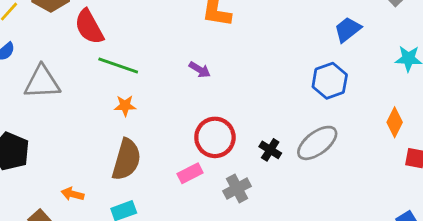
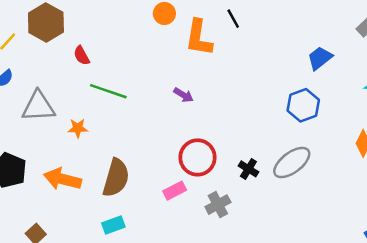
red semicircle: (89, 27) -> (82, 56), size x0.6
orange star: (125, 106) -> (78, 128), moved
orange arrow: (73, 194) -> (62, 179), moved, size x1.8

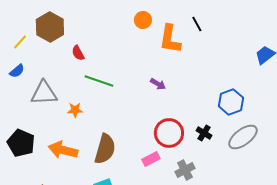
blue hexagon: (303, 105) -> (231, 102), moved
black cross: (248, 169) -> (204, 133), moved

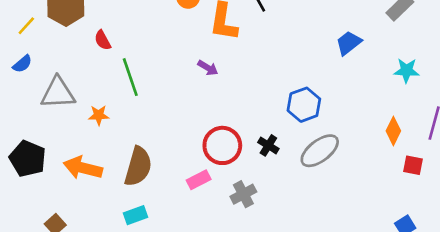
green line: (99, 81) -> (130, 77), turned 52
purple arrow: (158, 84) -> (208, 68), moved

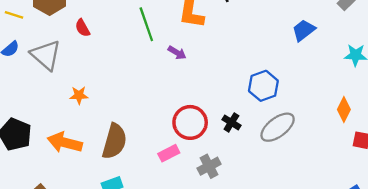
yellow line: (26, 26) -> (14, 15), turned 66
green line: (130, 77) -> (146, 24), moved
gray triangle: (58, 93) -> (46, 55), moved, turned 44

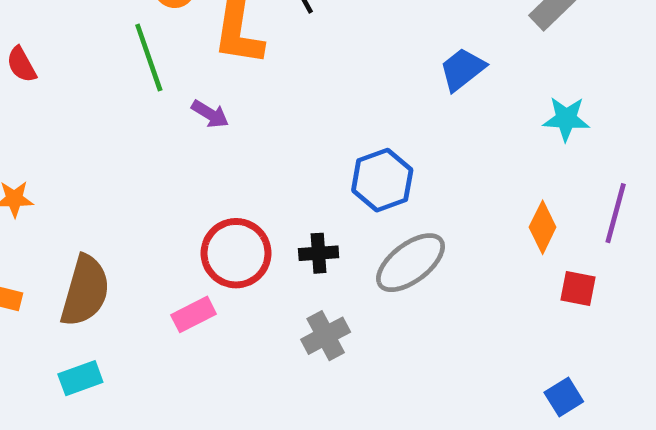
black cross: (231, 122) -> (319, 253), turned -36
gray cross: (209, 166) -> (326, 336), moved

